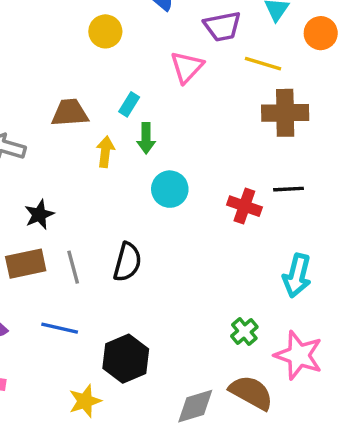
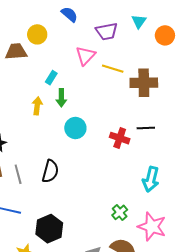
yellow line: (263, 64) -> (113, 69), moved
brown trapezoid: (70, 113) -> (16, 52), moved

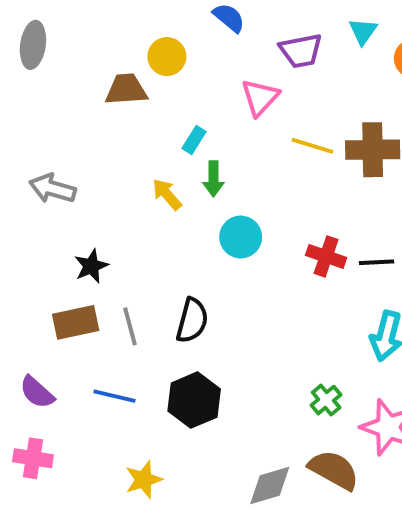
yellow line: (113, 69) -> (312, 146), moved
yellow arrow: (37, 106) -> (167, 194), turned -48
black line: (146, 128) -> (377, 262), moved
black hexagon: (49, 229) -> (194, 400), moved

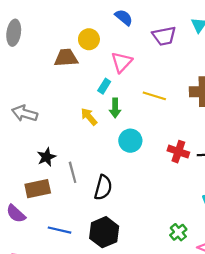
pink triangle: (260, 97) -> (122, 62), moved
yellow line: (312, 146) -> (154, 96), moved
gray line: (130, 326) -> (73, 172), moved
purple semicircle: (37, 392) -> (16, 214), moved

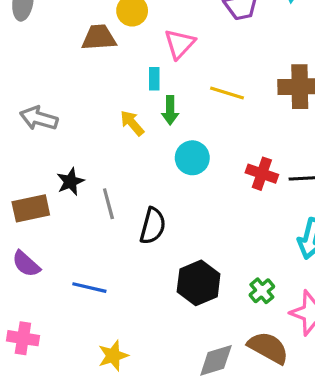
cyan rectangle: (104, 86) -> (154, 79), turned -32
brown rectangle: (38, 189) -> (31, 208), moved
black hexagon: (104, 232) -> (199, 283), moved

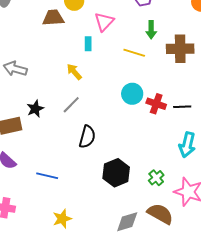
green arrow: (170, 110) -> (151, 30), moved
cyan circle: (192, 158) -> (132, 94), moved
gray line: (108, 204) -> (71, 105), moved, turned 60

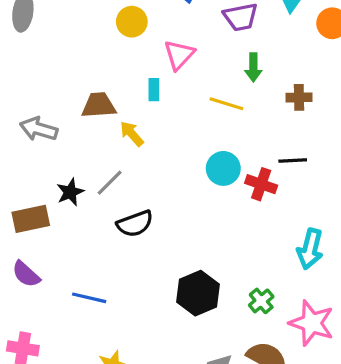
brown trapezoid: (53, 18) -> (99, 105), moved
brown cross: (180, 49) -> (299, 97), size x0.6
gray line: (71, 105) -> (110, 183), moved
black line: (182, 107) -> (293, 161), moved
black semicircle: (87, 137) -> (135, 224), moved, turned 55

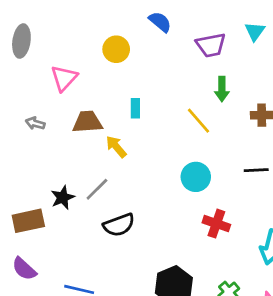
pink triangle: (179, 55) -> (64, 78), moved
yellow line: (226, 104) -> (199, 121), turned 32
gray arrow: (39, 129) -> (35, 123), moved, size x0.6
red cross: (261, 184) -> (216, 224), moved

